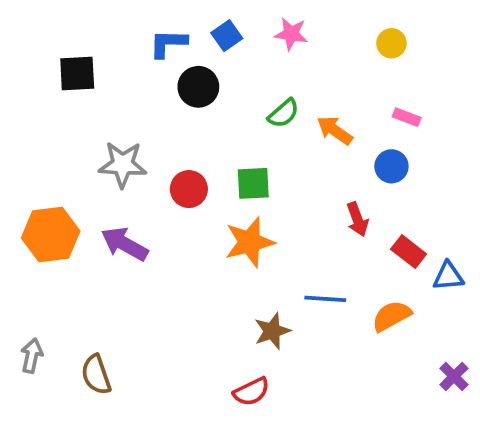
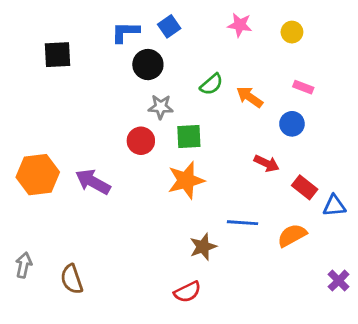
pink star: (291, 34) -> (240, 25), moved
gray star: (123, 164) -> (161, 107), moved, size x0.7
red arrow: (357, 219) -> (267, 163), turned -45

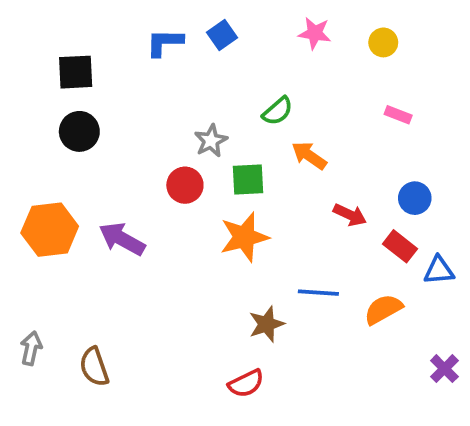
black circle: (148, 65) -> (79, 131), moved
orange arrow: (250, 97) -> (309, 155), moved
gray star: (161, 107) -> (211, 141), turned -30
blue circle: (292, 124) -> (415, 198), moved

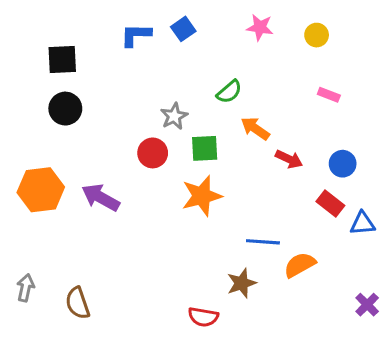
red arrow: (350, 215) -> (289, 159), moved
orange semicircle: (383, 309) -> (300, 265), moved
brown star: (267, 324) -> (241, 283), moved
red semicircle: (246, 383) -> (203, 317), turned 36

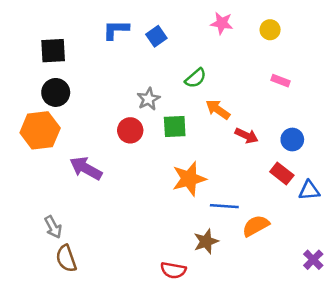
blue square: (183, 29) -> (156, 36), moved
orange hexagon: (41, 190) -> (40, 130), moved
orange star: (202, 196) -> (189, 179), moved
gray arrow: (26, 288) -> (53, 227), moved, turned 140

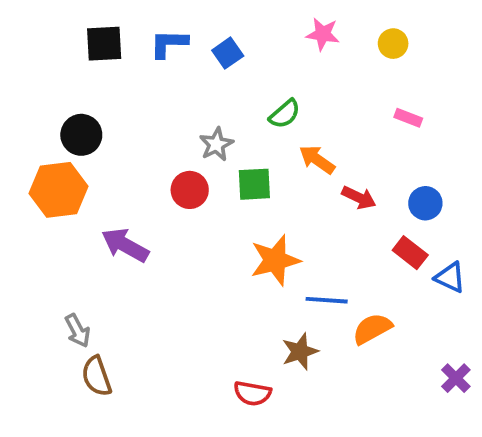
black square: (53, 51) -> (104, 44), moved
blue triangle: (309, 190) -> (450, 277), turned 30

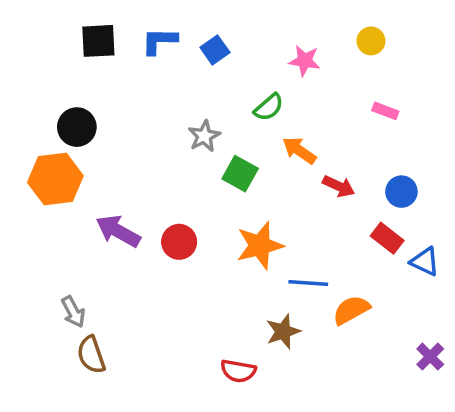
pink star: (323, 34) -> (305, 61), moved
green square: (254, 184) -> (240, 174), turned 32
red circle: (190, 190) -> (179, 242), moved

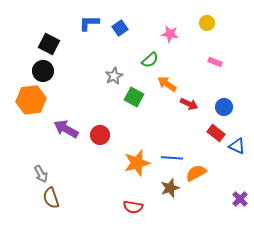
black square: (98, 41) -> (49, 44), moved, turned 30
orange star: (260, 245) -> (137, 163), moved
brown star: (283, 331) -> (170, 188), moved

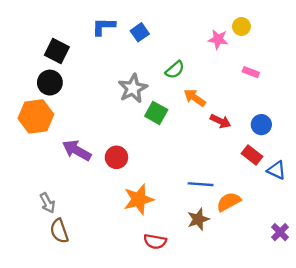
pink star: (170, 34) -> (218, 39), moved
gray star: (114, 76) -> (133, 88), size x1.4
orange star: (137, 163) -> (139, 199), moved

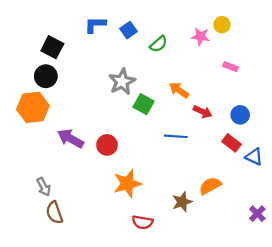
green semicircle: (175, 70) -> (159, 44), moved
blue line: (201, 184) -> (176, 136), moved

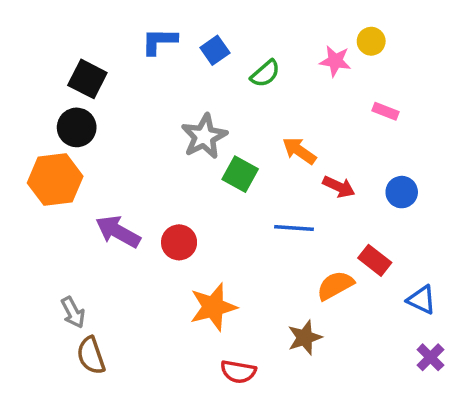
red rectangle: (232, 143) -> (375, 260), moved
blue triangle: (254, 157) -> (421, 300), moved
orange semicircle: (210, 186) -> (335, 285), moved

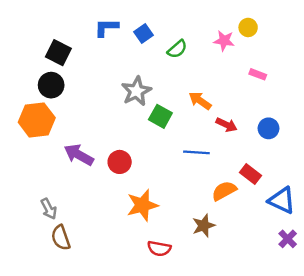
blue triangle: (421, 300) -> (282, 200), size x1.4

